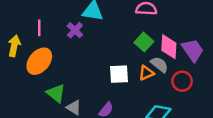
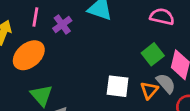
purple cross: (75, 30) -> (62, 25), moved
orange triangle: (146, 73) -> (149, 90), turned -35

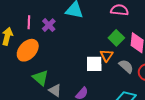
gray semicircle: (166, 83) -> (126, 66), moved
orange triangle: (149, 90) -> (107, 55), moved

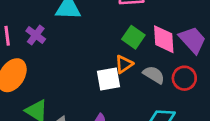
orange triangle: (107, 55) -> (124, 64), turned 32

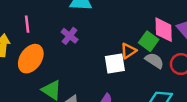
purple cross: (36, 35) -> (70, 36), moved
green square: (133, 37) -> (149, 41), moved

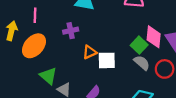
purple cross: (70, 36) -> (71, 31), turned 32
orange triangle: (128, 51) -> (90, 52), moved

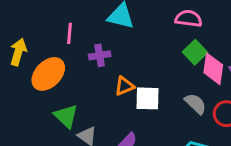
pink line: (35, 15) -> (70, 33), moved
green square: (139, 45) -> (195, 52), moved

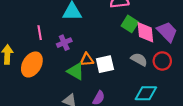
orange triangle: (124, 86) -> (87, 60), turned 32
green triangle: (66, 116) -> (76, 71), moved

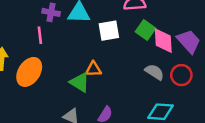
purple cross: (64, 43) -> (51, 12), moved, turned 32
white square: (105, 64) -> (109, 31), moved

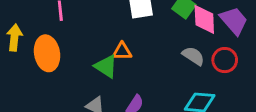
orange ellipse: (29, 72) -> (47, 53), turned -44

